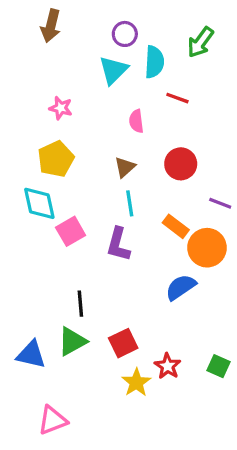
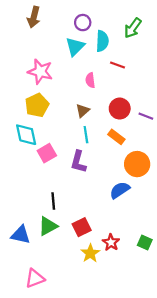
pink star: (61, 108) -> (40, 72), size x1.6
purple line: (220, 203) -> (146, 116), moved
orange rectangle: (176, 226) -> (116, 137), moved

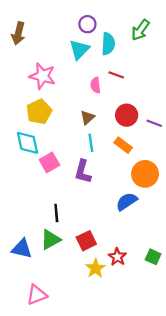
brown arrow: (34, 17) -> (18, 33), moved
red line: (118, 65) -> (116, 75), moved

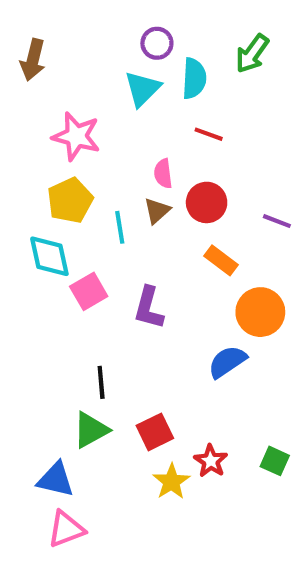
pink semicircle: (95, 85) -> (163, 174), moved
red circle: (127, 115) -> (207, 202), moved
cyan line: (91, 143) -> (120, 227), moved
blue triangle: (22, 249) -> (56, 480), moved

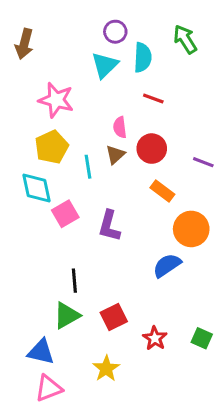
green arrow: (252, 54) -> (185, 39), turned 112
yellow star: (171, 482) -> (106, 369), moved

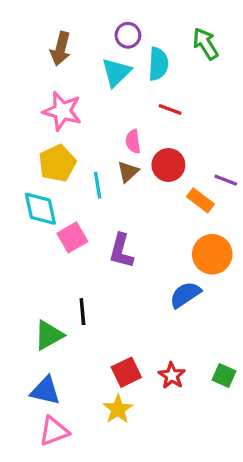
brown arrow: (24, 44) -> (61, 49), moved
orange rectangle: (162, 191) -> (200, 200), moved
green triangle: (67, 315) -> (49, 335), moved
red square: (114, 317) -> (126, 372), moved

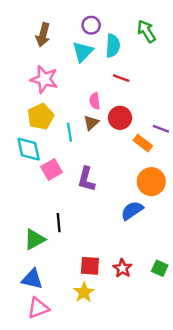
red square: (126, 372) -> (90, 266), turned 30

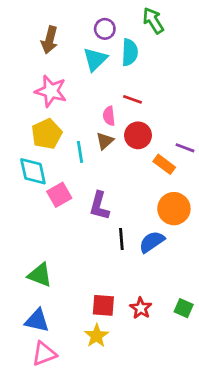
green arrow: (146, 31) -> (153, 21), moved
red line: (121, 78) -> (132, 99), moved
black line: (59, 223) -> (121, 239), moved
green triangle: (35, 239) -> (40, 275), turned 50

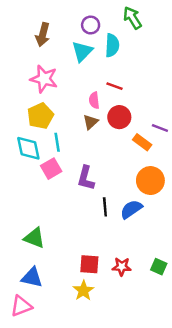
cyan line: (80, 152) -> (57, 142), moved
red star: (141, 308) -> (122, 267), turned -30
pink triangle: (44, 354) -> (21, 306), moved

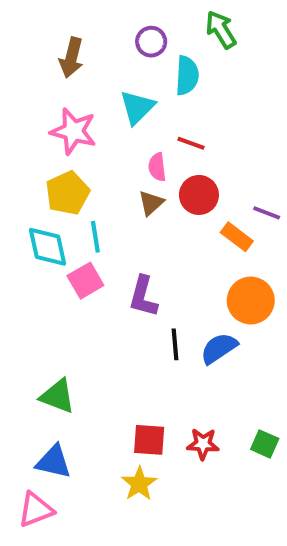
cyan triangle: (82, 51) -> (137, 107), moved

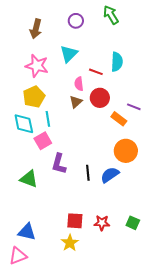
cyan semicircle: (187, 75) -> (117, 62), moved
purple L-shape: (143, 297) -> (59, 164), moved
green triangle: (58, 396) -> (29, 179), moved

